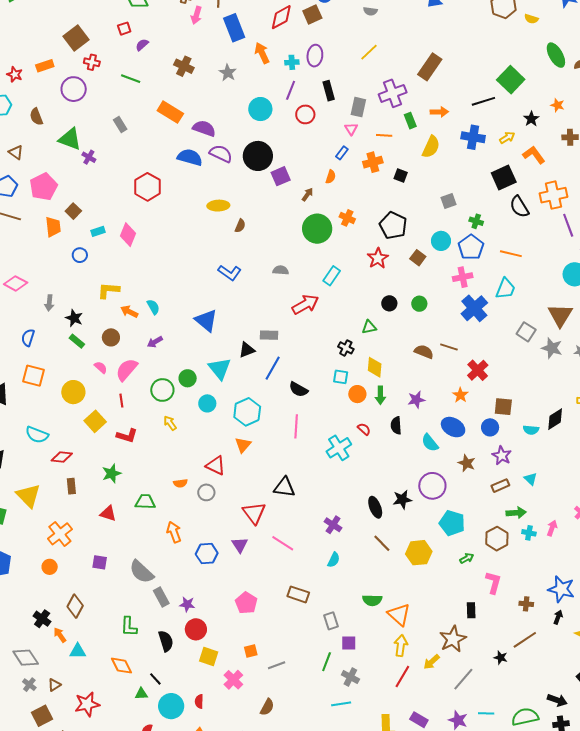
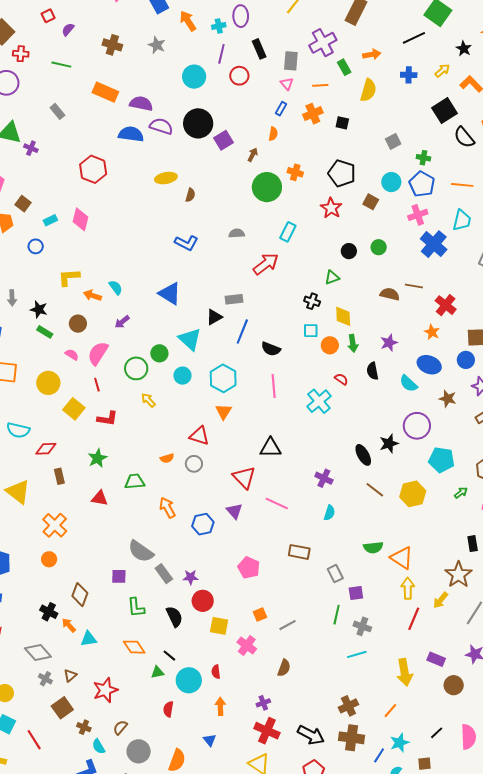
blue cross: (473, 137) -> (409, 75), size x0.7
purple square: (100, 562) -> (119, 576), moved

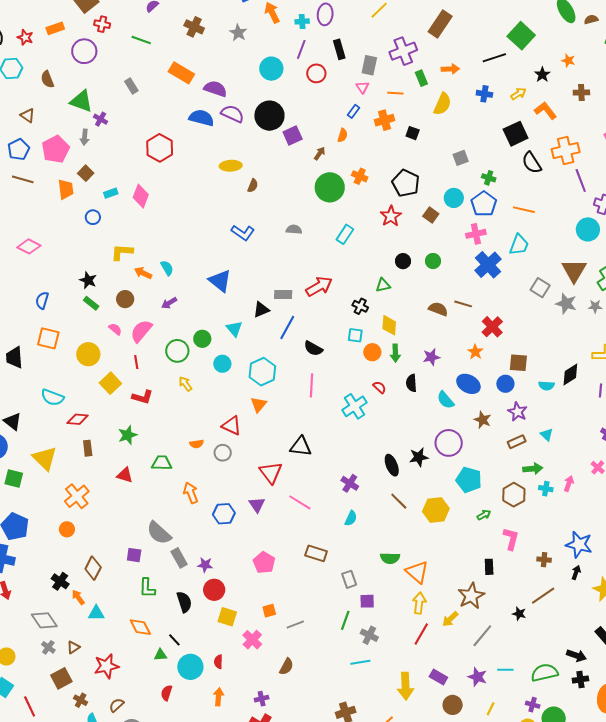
red arrow: (266, 264) -> (319, 286), moved
gray arrow: (12, 298) -> (85, 137), moved
cyan triangle: (190, 339) -> (234, 329), size x0.7

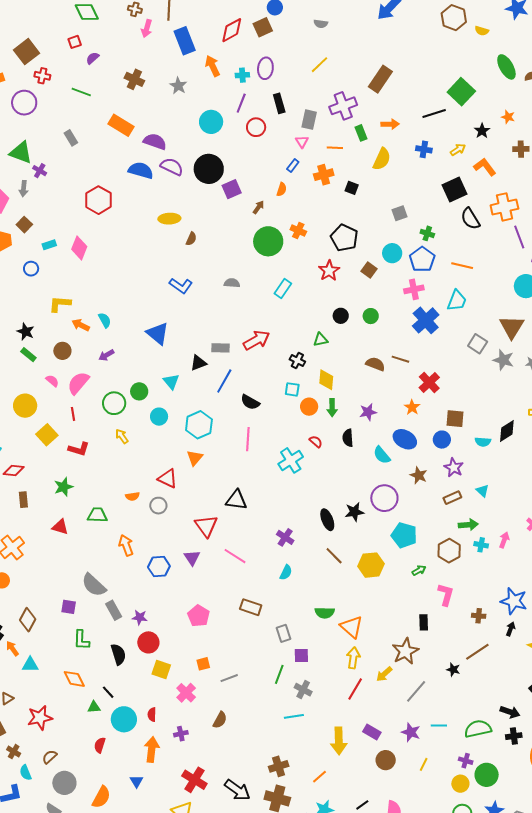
orange arrow: (219, 697) -> (152, 749), size x1.4
purple cross: (262, 699) -> (181, 734), moved

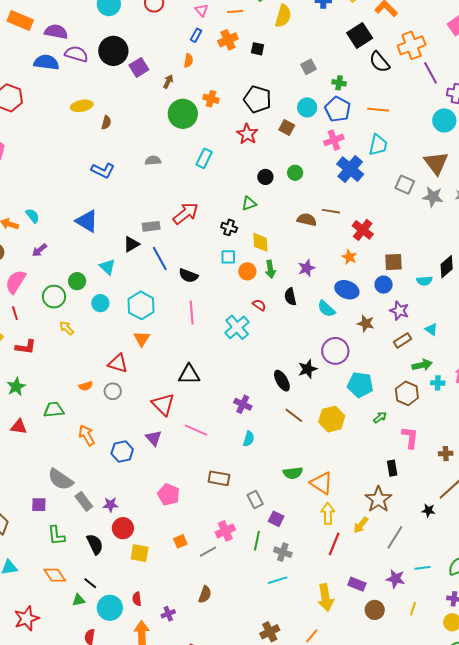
blue line: (224, 381) -> (160, 258), turned -50
purple square: (301, 656) -> (276, 519), turned 35
pink cross: (186, 693) -> (225, 531), moved, turned 30

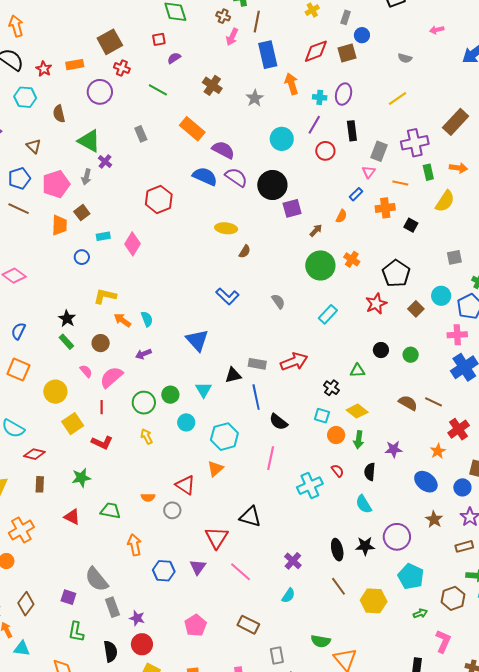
gray semicircle: (153, 160) -> (278, 301), turned 42
yellow diamond: (260, 242) -> (357, 411), turned -65
cyan semicircle: (326, 309) -> (364, 504), moved

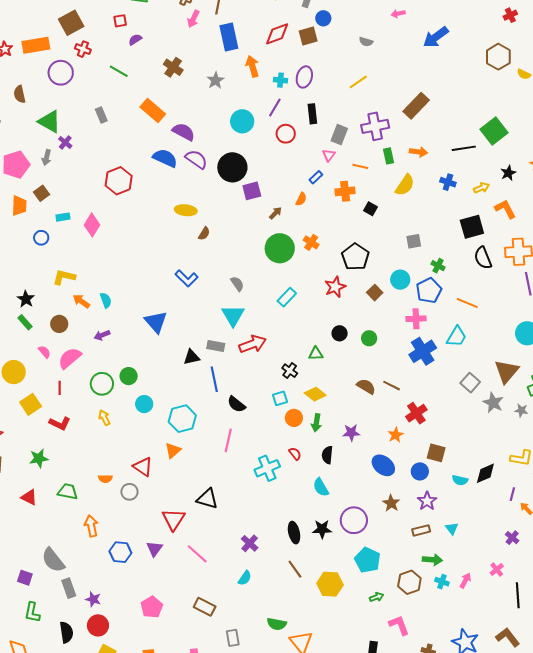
orange rectangle: (75, 65) -> (36, 45), size x1.5
cyan triangle: (204, 390) -> (233, 315), moved, size x1.4
cyan square: (322, 416) -> (280, 398), turned -35
pink L-shape: (443, 641) -> (399, 625), turned -45

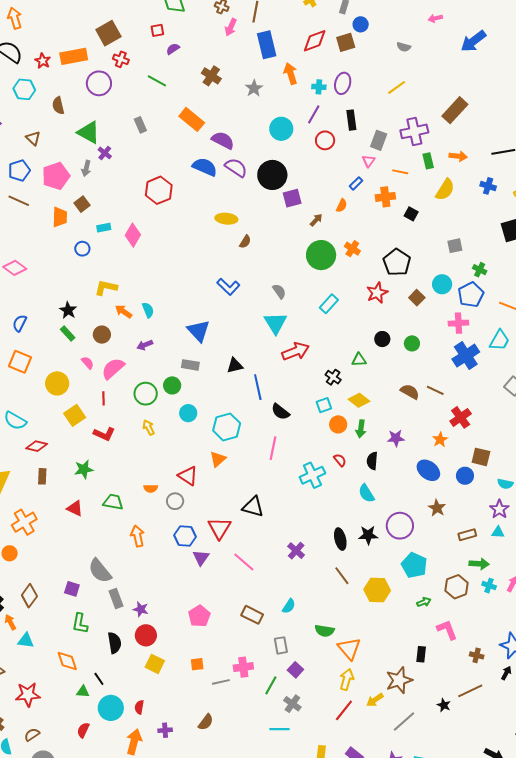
gray rectangle: (216, 346) -> (190, 365), moved
purple star: (427, 501) -> (499, 509), moved
cyan triangle: (452, 529) -> (498, 532), turned -48
blue hexagon: (120, 552) -> (185, 536), moved
cyan semicircle: (245, 578) -> (289, 606), moved

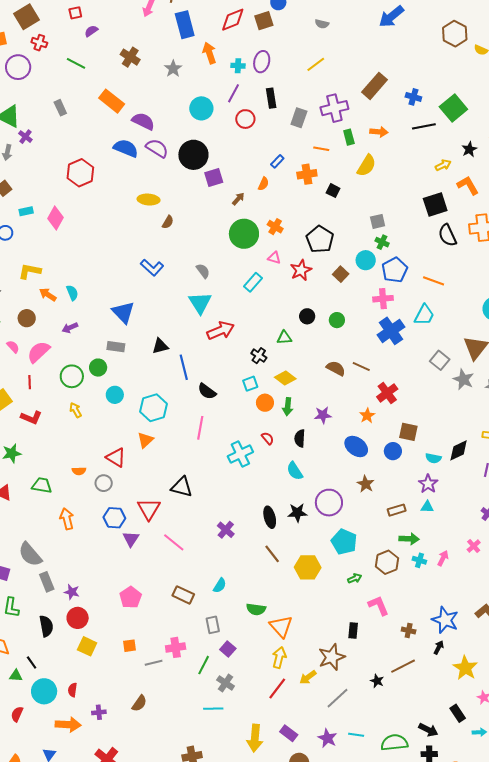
pink triangle: (368, 161) -> (274, 258), moved, turned -48
blue cross: (488, 186) -> (413, 97), moved
green cross: (480, 270) -> (382, 242), moved
orange arrow: (134, 742) -> (68, 725), turned 80

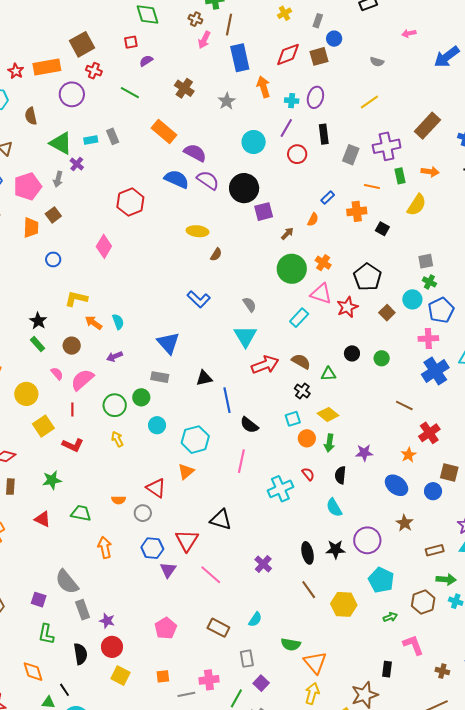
cyan rectangle: (26, 211) -> (91, 140), moved
pink triangle: (274, 258) -> (321, 294), size x1.6
brown semicircle: (336, 368) -> (301, 361), moved

